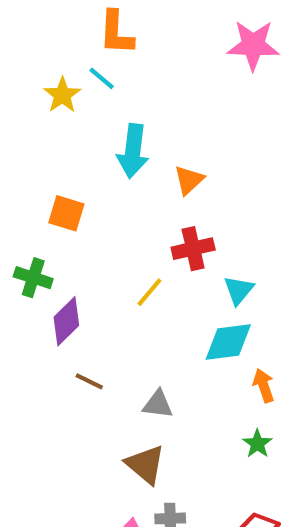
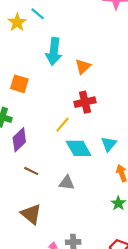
cyan triangle: (239, 290) -> (109, 144), moved
cyan diamond: (228, 342) -> (79, 148), moved, turned 68
brown triangle: (145, 464) -> (31, 214), moved

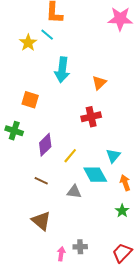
orange triangle: (83, 67) -> (99, 83), moved
yellow line: (62, 125) -> (70, 156), moved
purple diamond: (19, 140) -> (45, 145), moved
cyan diamond: (79, 148) -> (95, 175), moved

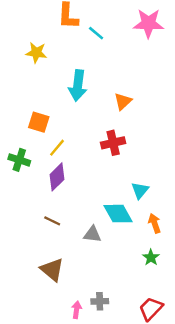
cyan line: (47, 35) -> (96, 33), moved
yellow star: (28, 43) -> (36, 53), turned -30
yellow line: (70, 156) -> (57, 148), moved

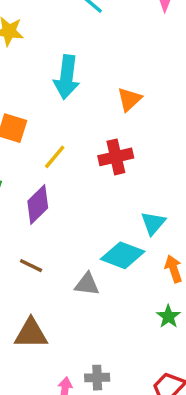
yellow line: (57, 148) -> (55, 157), moved
cyan diamond: (118, 214) -> (123, 255), turned -40
brown triangle: (52, 270) -> (31, 333), turned -40

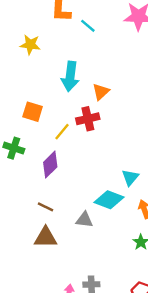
orange triangle: (129, 99) -> (101, 92), moved
red cross: (116, 157) -> (88, 119), moved
brown triangle: (31, 333) -> (46, 237), moved

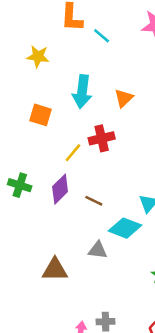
orange triangle: (101, 92) -> (124, 98), moved
orange square: (33, 112) -> (41, 115), moved
green cross: (14, 148) -> (20, 185), moved
brown line: (46, 207) -> (94, 201), moved

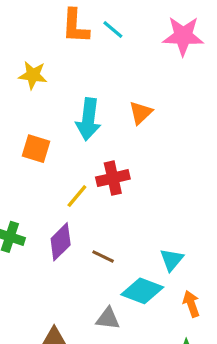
cyan line: (102, 36) -> (113, 29), moved
orange triangle: (124, 98) -> (141, 113), moved

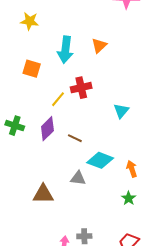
cyan triangle: (172, 260) -> (121, 111), moved

